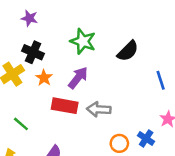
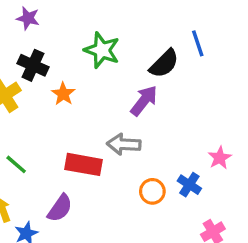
orange star: (44, 78) -> (63, 94), moved
purple arrow: (78, 78) -> (144, 101), moved
blue line: (161, 80) -> (198, 43), moved
red rectangle: (65, 106) -> (83, 164), moved

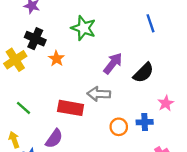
black semicircle: (164, 64) -> (143, 73), moved
blue cross: (189, 185) -> (145, 122), turned -35

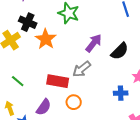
orange star: (56, 59) -> (46, 39), size x1.5
gray arrow: (99, 94) -> (82, 69), turned -42
orange circle: (119, 127) -> (74, 102), moved

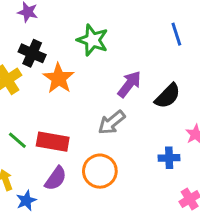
red rectangle: (58, 81) -> (53, 142), moved
orange circle: (74, 102) -> (100, 171), size x1.5

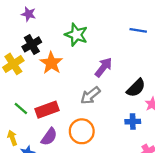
blue line: (176, 34) -> (138, 30), turned -63
black cross: (32, 53) -> (32, 44), turned 36
black semicircle: (168, 96) -> (136, 88), moved
red rectangle: (53, 142) -> (47, 110), turned -30

